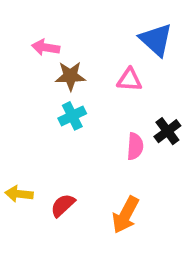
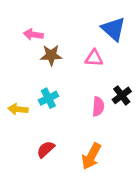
cyan cross: (72, 116) -> (48, 98), moved
yellow arrow: (19, 194) -> (18, 109), moved

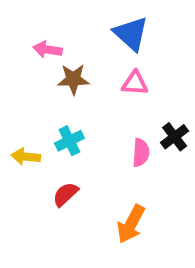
blue triangle: (113, 29) -> (131, 34), moved
red semicircle: (46, 149) -> (65, 194), moved

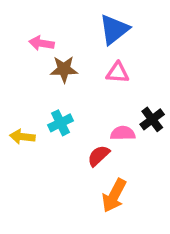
blue triangle: (131, 34) -> (114, 29), turned 40
pink semicircle: (141, 153) -> (123, 133), turned -95
red semicircle: (65, 194) -> (99, 156), moved

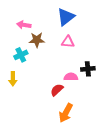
black cross: (152, 119) -> (88, 69), turned 32
cyan cross: (61, 123) -> (21, 55), moved
yellow arrow: (22, 137) -> (13, 79), turned -96

